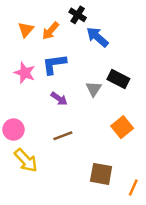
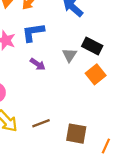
orange square: (122, 127) -> (96, 74), moved
brown line: (63, 136) -> (41, 123), moved

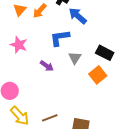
blue L-shape: (33, 32) -> (60, 38), moved
black rectangle: (92, 46) -> (105, 53), moved

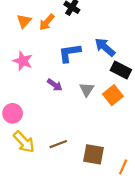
blue arrow: (78, 16) -> (105, 47), moved
gray triangle: (75, 58) -> (87, 89), moved

